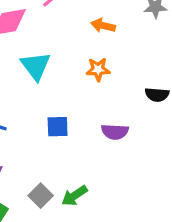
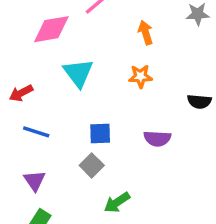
orange arrow: (103, 26) -> (146, 33), turned 60
gray square: (41, 196) -> (92, 165), moved

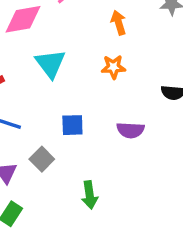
gray square: (92, 165) -> (42, 159), moved
green arrow: (117, 202) -> (90, 195), turned -64

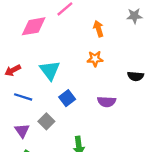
cyan triangle: (50, 64) -> (50, 70), moved
blue square: (72, 125) -> (67, 98), turned -35

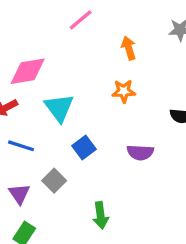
pink diamond: (34, 26) -> (28, 71), moved

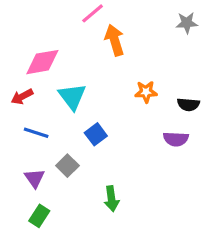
orange arrow: (129, 48) -> (115, 40), moved, size x1.4
orange star: (124, 91) -> (146, 92), moved
purple semicircle: (140, 152) -> (176, 139), moved

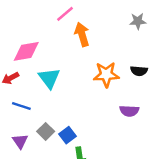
orange star: (146, 92) -> (106, 74), size x1.5
black semicircle: (188, 104) -> (139, 71), moved
blue square: (96, 134) -> (67, 135), moved

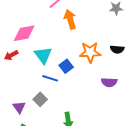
blue line: (21, 106) -> (50, 78), moved
blue square: (67, 135) -> (66, 66), moved

